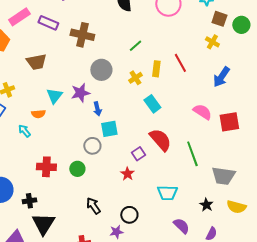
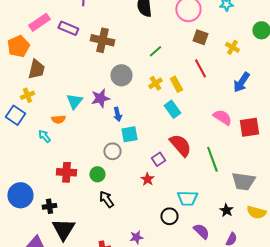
brown square: (219, 19) -> (200, 37), moved
brown trapezoid: (36, 62) -> (36, 69), moved, turned -65
yellow rectangle: (156, 69) -> (176, 84), moved, turned -35
black arrow: (93, 206) -> (106, 199), moved
black circle: (129, 215) -> (169, 216), moved

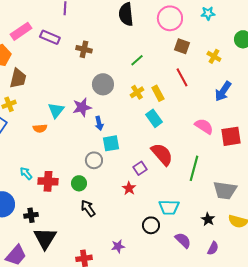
brown cross: (102, 40) -> (84, 49), size x0.7
cyan arrow: (44, 136) -> (26, 173), moved
green line: (212, 159) -> (194, 168), turned 35

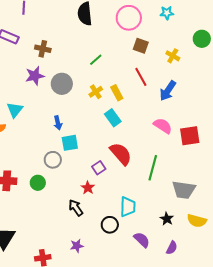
blue arrow: (223, 91) -> (168, 91), moved
purple star: (82, 107) -> (35, 76), moved
cyan trapezoid: (169, 207) -> (128, 207), turned -90
black arrow: (88, 208) -> (76, 208), moved

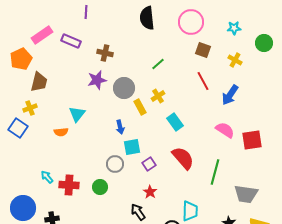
cyan star: (167, 13) -> (234, 28), moved
yellow rectangle: (117, 93) -> (140, 107), moved
purple square: (99, 168) -> (149, 164), moved

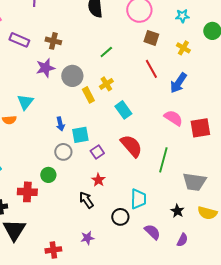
purple rectangle: (71, 41) -> (19, 40), moved
blue arrow: (120, 127) -> (60, 124), moved
red cross: (69, 185) -> (27, 192), moved

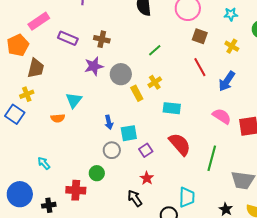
cyan rectangle: (123, 110) -> (172, 108), turned -48

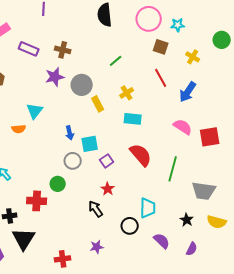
cyan star: (231, 14) -> (178, 25), moved
yellow cross: (155, 82) -> (127, 93), moved

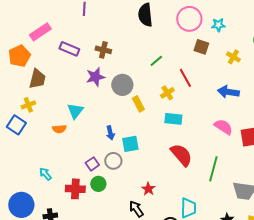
red line: (161, 78) -> (185, 78), moved
blue arrow: (188, 92) -> (228, 92), turned 65
purple square: (107, 161) -> (92, 164), moved
red cross: (37, 201) -> (75, 189), moved

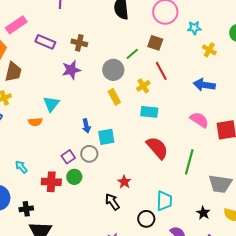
cyan star: (218, 25) -> (194, 28), moved
brown square: (201, 47) -> (155, 43), moved
gray circle: (122, 85) -> (113, 70), moved

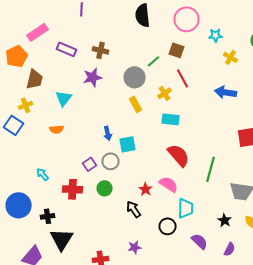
cyan triangle: (51, 104) -> (64, 98), moved
pink semicircle: (199, 120) -> (168, 184), moved
green circle: (74, 177) -> (104, 188), moved

